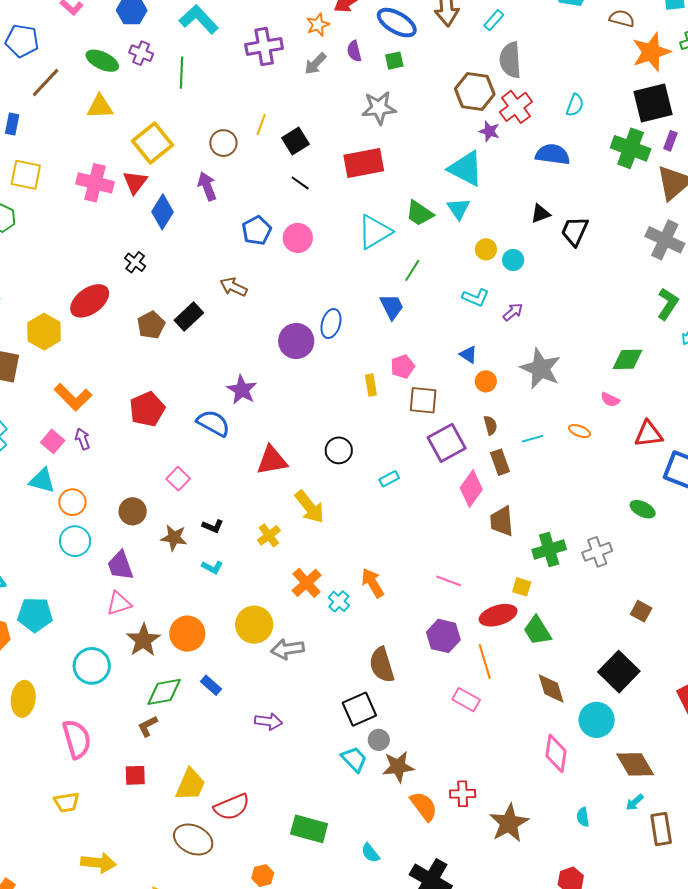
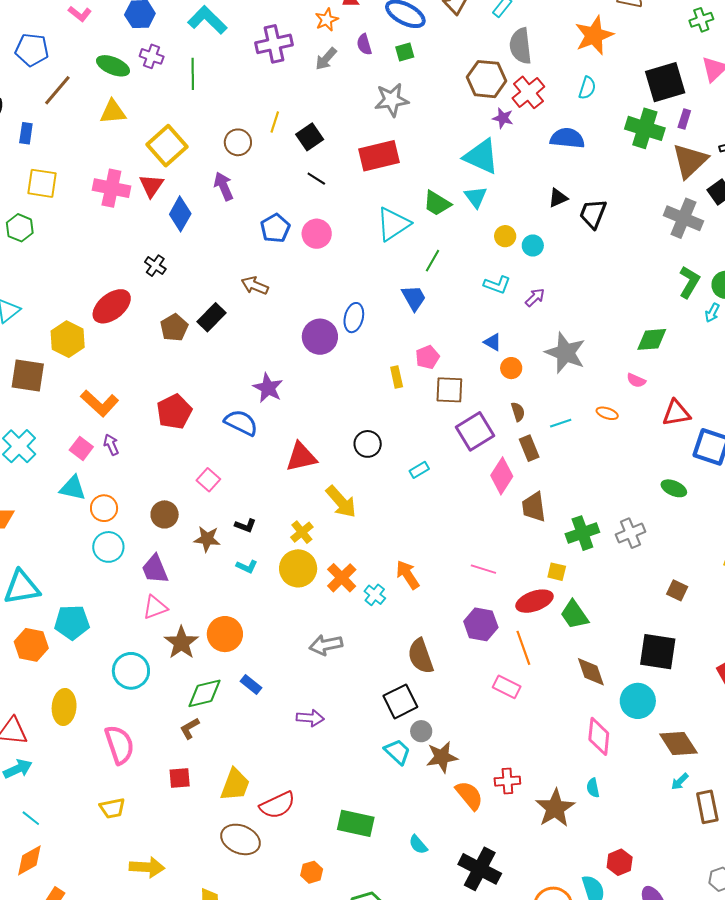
orange star: (651, 52) -> (594, 35), moved
yellow circle: (254, 625) -> (298, 568), moved
black square: (619, 672) -> (658, 652), turned -33
cyan semicircle: (583, 817) -> (593, 788), moved

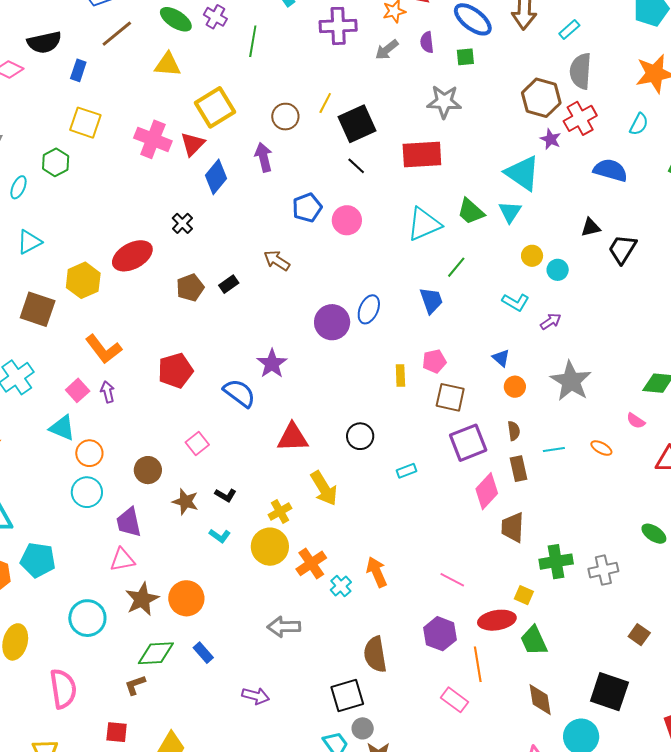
black square: (310, 137) -> (357, 124), size x1.4
black rectangle: (212, 317) -> (229, 284), size x0.7

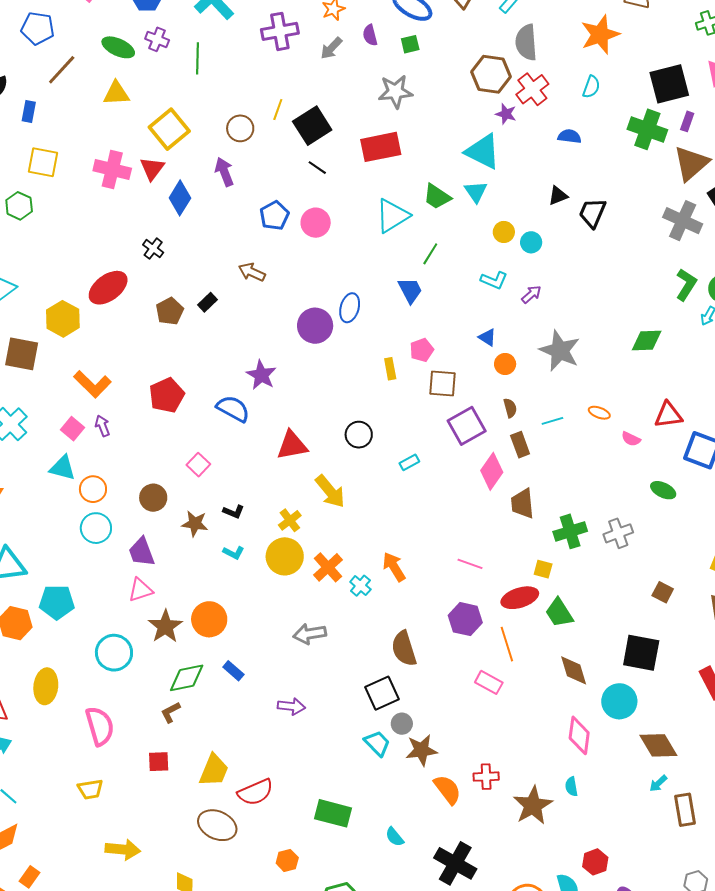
blue semicircle: (610, 170) -> (570, 136), size x0.7
pink semicircle: (636, 421) -> (631, 439), moved

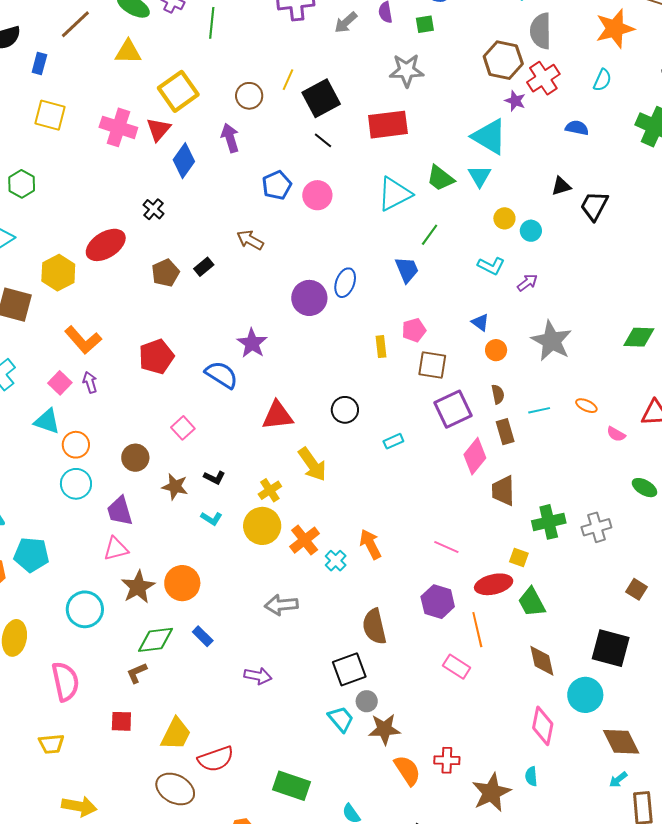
green hexagon: (19, 206) -> (22, 184), moved

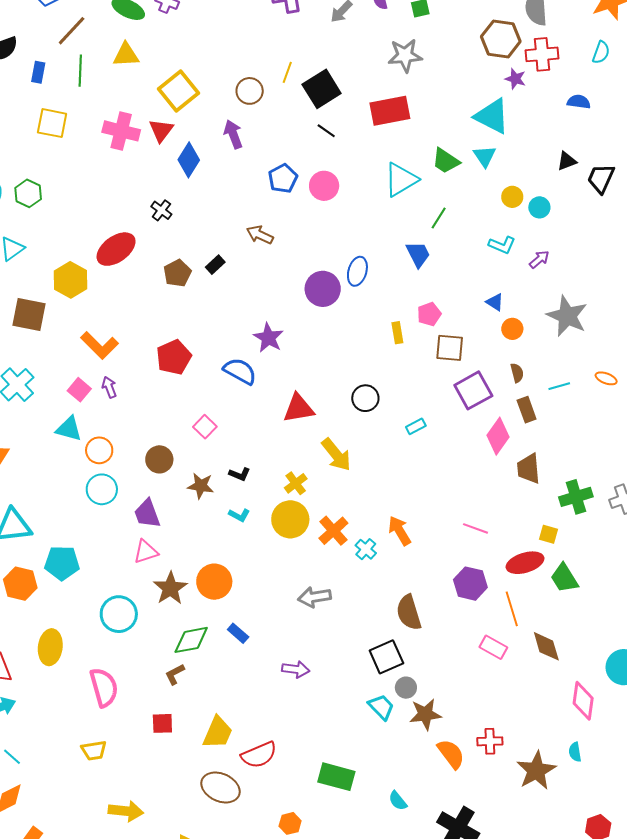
green line: (212, 23) -> (80, 71), moved
red cross: (543, 78) -> (542, 54), turned 32
brown diamond: (542, 661) -> (546, 646), moved

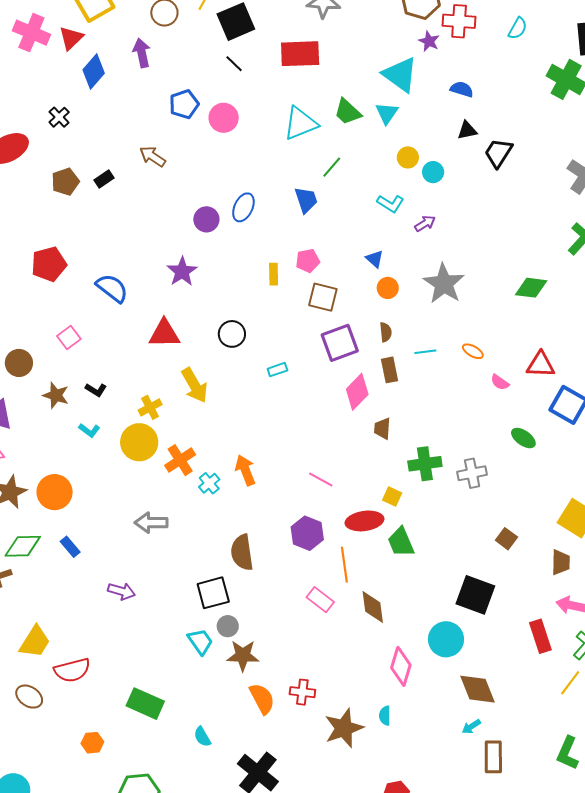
blue semicircle: (579, 102) -> (462, 89), moved
purple circle: (323, 289) -> (206, 219), size x0.7
purple star: (268, 338) -> (182, 272), moved
brown trapezoid: (529, 469) -> (382, 429), size x0.7
brown ellipse: (220, 787) -> (29, 697), size x0.7

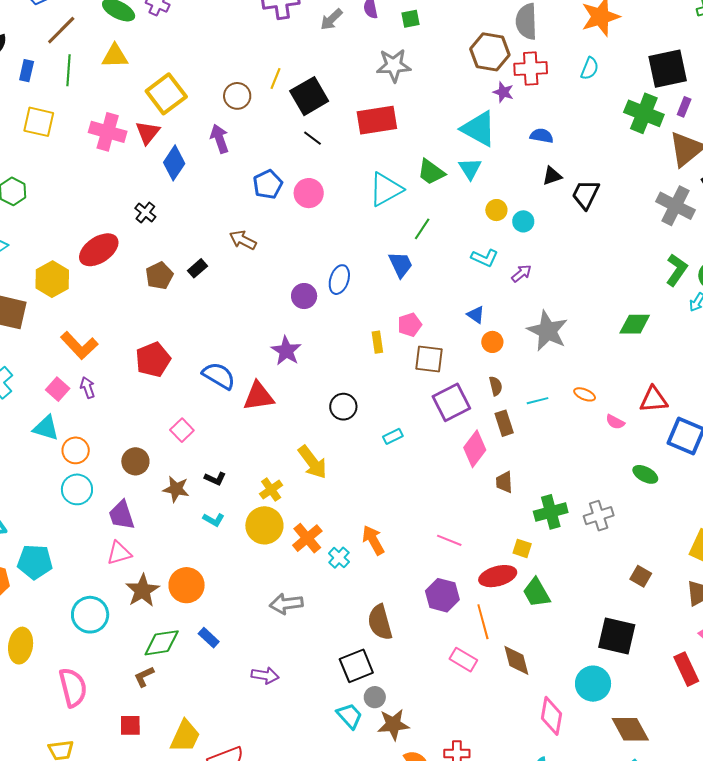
red triangle: (164, 334) -> (258, 396), moved

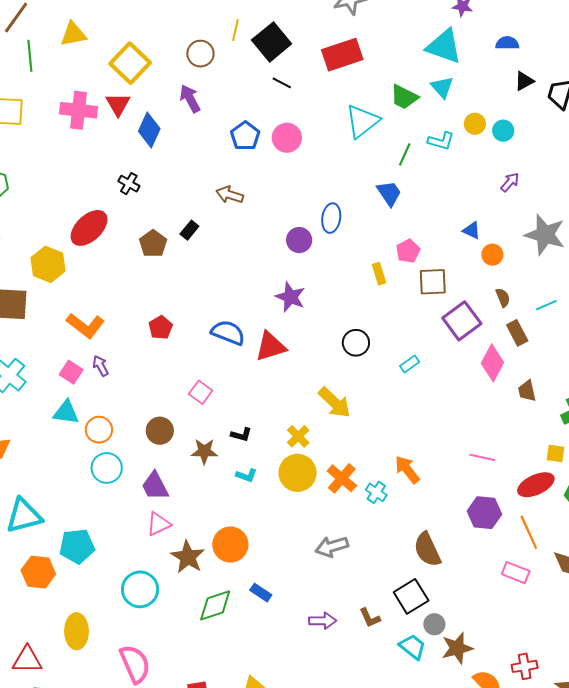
cyan L-shape: (485, 258) -> (441, 141), moved
red pentagon: (153, 360) -> (161, 327), size x0.7
brown L-shape: (144, 677) -> (370, 618), moved, turned -80

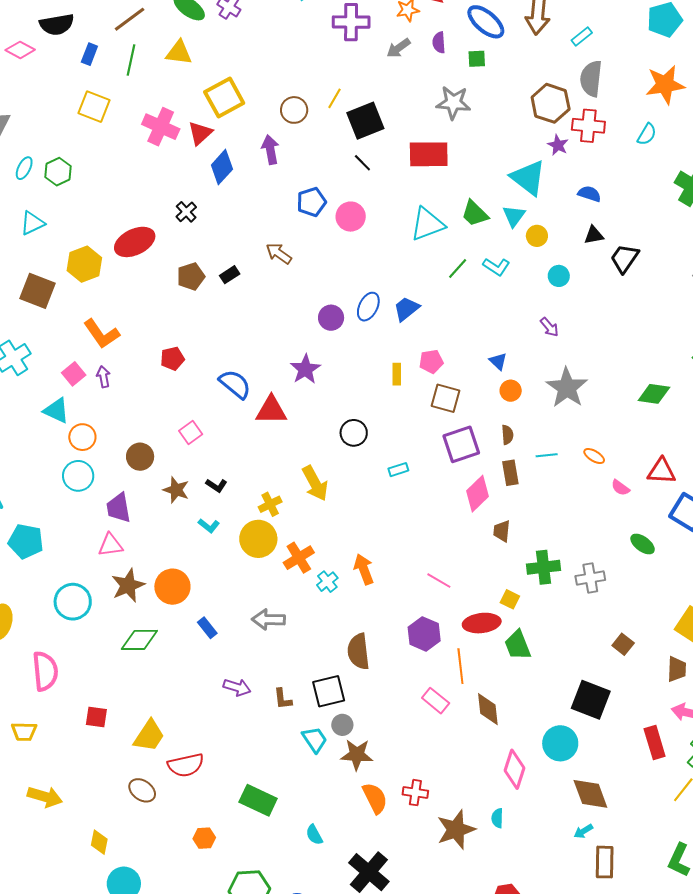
yellow circle: (475, 124) -> (537, 236), moved
purple arrow: (510, 182) -> (549, 327), turned 80
blue trapezoid: (389, 193) -> (406, 309), moved, turned -112
blue rectangle: (261, 593) -> (207, 628), moved

